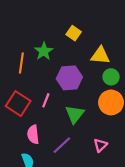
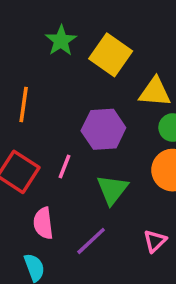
yellow square: (74, 33) -> (111, 55), size x1.6
green star: (44, 51) -> (61, 41), moved

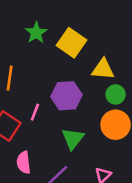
pink line: (64, 166) -> (35, 112), moved

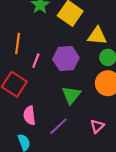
pink line: (35, 112) -> (36, 61), moved

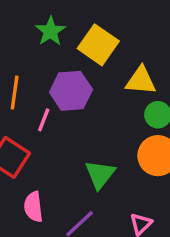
purple hexagon: (66, 59) -> (71, 91), moved

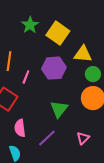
purple hexagon: (71, 91) -> (54, 68), moved

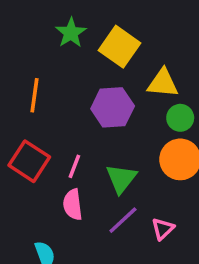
pink line: (26, 77) -> (74, 166), moved
pink semicircle: (20, 128) -> (73, 205), moved
purple line: (47, 138) -> (123, 220), moved

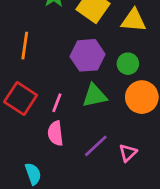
yellow triangle: (163, 83) -> (133, 20), moved
green circle: (180, 118) -> (128, 64), moved
green triangle: (121, 179) -> (94, 96), moved, turned 40

